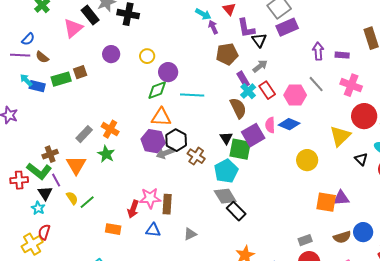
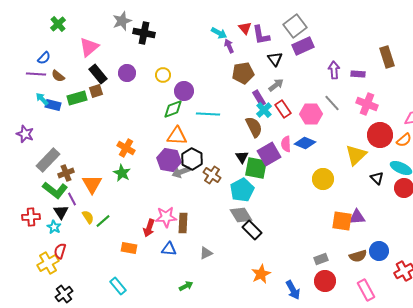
black rectangle: (90, 15) -> (98, 74), moved
purple L-shape: (246, 28) -> (261, 35), moved
gray rectangle: (84, 134) -> (48, 160), moved, size x1.4
red cross: (19, 180) -> (31, 217), moved

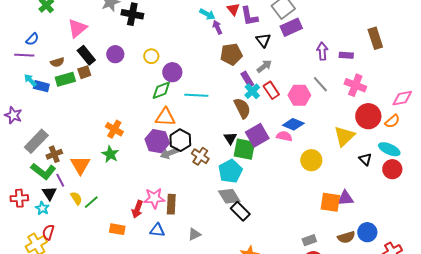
brown semicircle: (58, 76) -> (57, 62), moved, turned -56
pink semicircle: (286, 144) -> (284, 136), moved, turned 105

